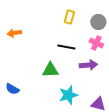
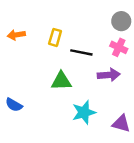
yellow rectangle: (69, 17) -> (55, 37), moved

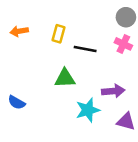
purple arrow: (109, 75) -> (113, 91), moved

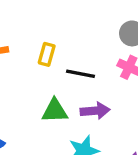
purple arrow: (113, 91) -> (95, 111), moved

